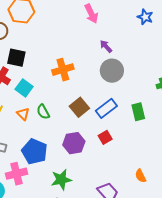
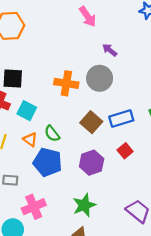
orange cross: (63, 70) -> (66, 83), turned 35
gray circle: (112, 71) -> (100, 78), moved
blue rectangle: (106, 108) -> (121, 119), turned 30
blue pentagon: (34, 151) -> (48, 162), moved

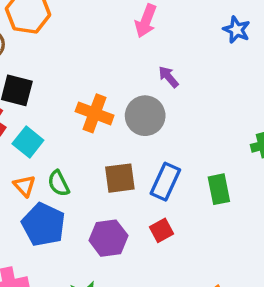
pink arrow: (88, 17) -> (146, 21), turned 45
blue rectangle: (121, 119) -> (165, 182), turned -60
brown square: (91, 122) -> (120, 178), turned 30

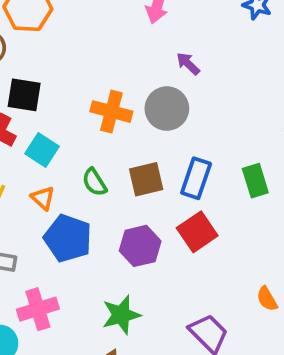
green semicircle: (59, 183) -> (94, 182), moved
red square: (162, 230) -> (197, 232), size x1.5

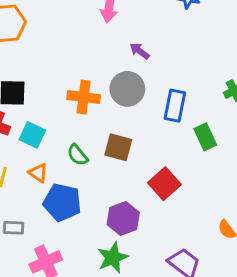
blue rectangle: (196, 178) -> (175, 106), moved
brown square: (146, 179) -> (118, 147), turned 36
purple hexagon: (140, 246) -> (123, 219), moved

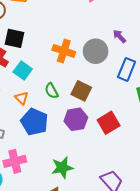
purple arrow: (140, 51) -> (119, 36), moved
purple hexagon: (123, 219) -> (76, 119), moved

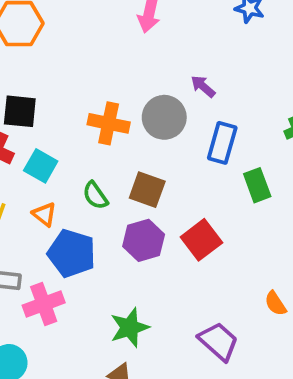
pink cross: (15, 161) -> (44, 304), moved

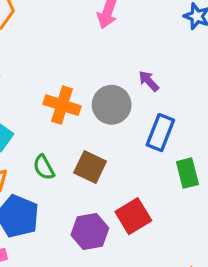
purple hexagon: (144, 240) -> (90, 231), moved

